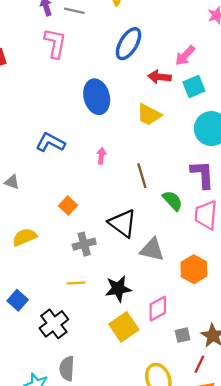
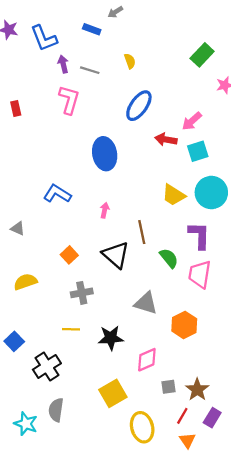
yellow trapezoid: (149, 115) -> (174, 195), moved
black triangle: (123, 223) -> (116, 255), moved
yellow square: (124, 327) -> (113, 393), moved

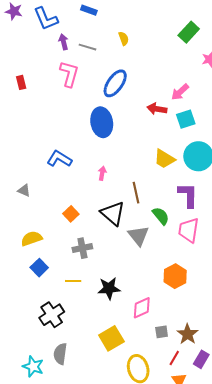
blue ellipse: (139, 106) -> (115, 83), moved
gray triangle: (146, 303) -> (139, 236), moved, turned 35
blue square: (14, 341) -> (39, 268), moved

